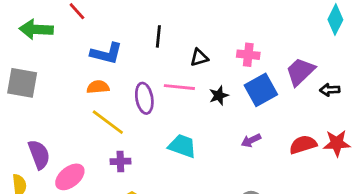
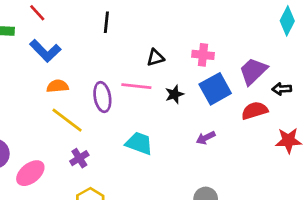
black line: (158, 36) -> (106, 22), moved
blue L-shape: (106, 53) -> (45, 51), moved, turned 32
red semicircle: (303, 145) -> (255, 111), moved
purple cross: (120, 161) -> (79, 158), turned -30

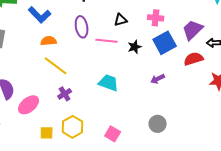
purple ellipse: (102, 97) -> (82, 27), moved

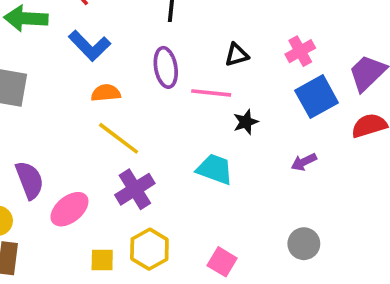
pink cross: (156, 18) -> (300, 51), turned -35
black star: (135, 47) -> (246, 122), moved
purple cross: (65, 94) -> (135, 189), size x1.5

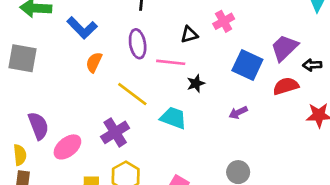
pink cross: (300, 51) -> (224, 21), moved
orange semicircle: (106, 93) -> (94, 62), turned -60
blue square: (317, 97) -> (247, 65), turned -36
yellow line: (119, 138) -> (132, 94), moved

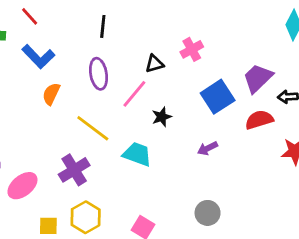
pink line: (171, 62) -> (134, 94), turned -56
blue square: (247, 65) -> (218, 97), turned 32

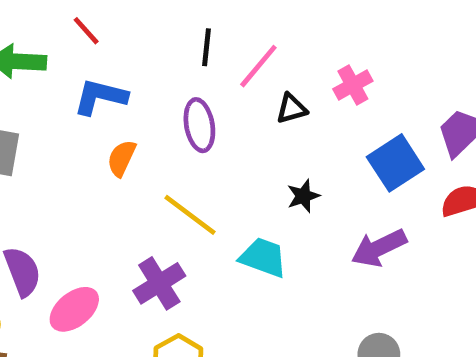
blue L-shape: (38, 57) -> (100, 97), turned 148
pink line: (134, 94) -> (258, 66), moved
purple arrow: (208, 148) -> (379, 248), size x1.6

